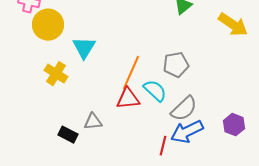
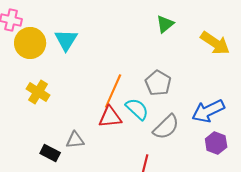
cyan triangle: (84, 48) -> (66, 40), moved
gray pentagon: (176, 65) -> (158, 83), turned -30
blue arrow: (187, 132) -> (208, 111), moved

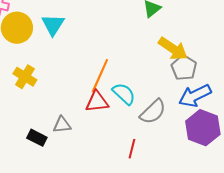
yellow arrow: (215, 43) -> (173, 49), moved
gray pentagon: (158, 83) -> (184, 68), moved
purple hexagon: (216, 143) -> (203, 128), size x1.6

